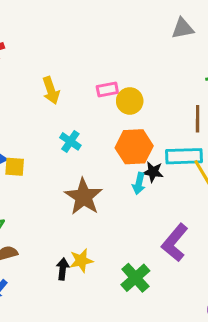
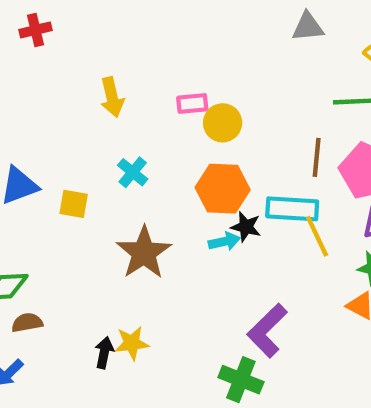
yellow square: (15, 167) -> (74, 204), moved
cyan arrow: (139, 184) -> (224, 241), turned -120
green cross: (135, 278) -> (241, 380), moved, turned -32

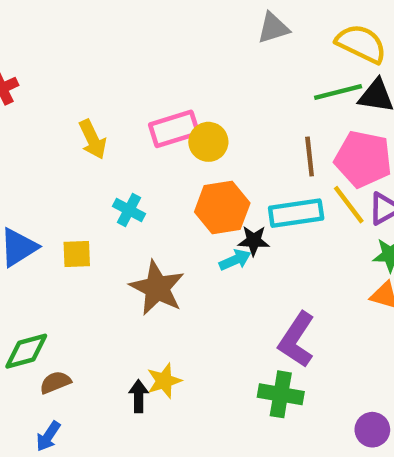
pink rectangle: (192, 103) -> (174, 129), size x1.5
yellow line: (317, 236) -> (349, 205), moved

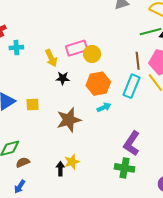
yellow arrow: (93, 139) -> (51, 58), moved
cyan cross: (129, 210) -> (16, 48), moved, turned -32
cyan rectangle: (296, 213) -> (132, 86), turned -60
black star: (254, 241) -> (63, 78), moved
brown star: (157, 288) -> (69, 120), turned 30

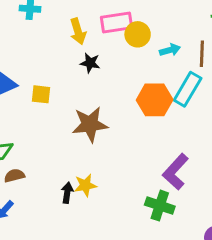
orange hexagon: (98, 84) -> (155, 100), moved
cyan arrow: (104, 107) -> (170, 50), moved

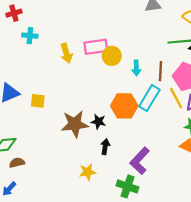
cyan arrow: (170, 50) -> (136, 68), turned 104
black star: (90, 63) -> (98, 122), moved
yellow star: (85, 185) -> (88, 172), moved
black arrow: (67, 193) -> (105, 147), moved

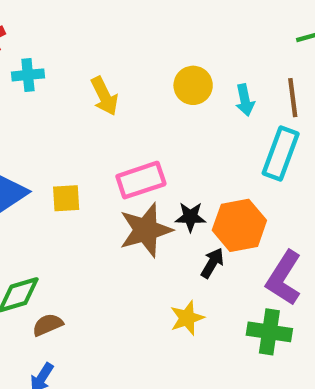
pink rectangle: (96, 47) -> (141, 180), moved
orange hexagon: (124, 106) -> (239, 225), moved
black arrow: (105, 147) -> (212, 263), turned 32

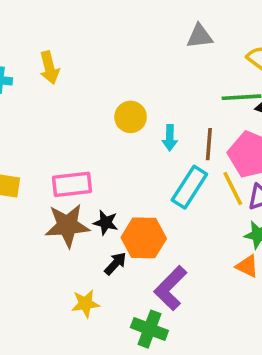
yellow arrow: (104, 96) -> (49, 68), moved

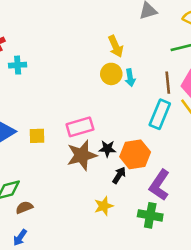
yellow arrow: (49, 68) -> (116, 46), moved
cyan arrow: (170, 138) -> (130, 78), moved

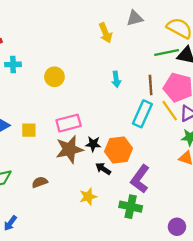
yellow arrow: (116, 46) -> (105, 33), moved
yellow circle: (111, 74) -> (54, 77), moved
black arrow: (119, 175) -> (103, 169), turned -91
brown semicircle: (24, 207) -> (40, 182), moved

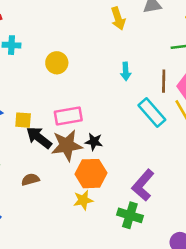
cyan rectangle: (142, 114) -> (152, 113), turned -70
orange hexagon: (119, 150) -> (91, 174), moved
black arrow: (103, 169) -> (39, 138), moved, size x1.5

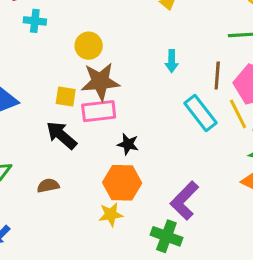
yellow square: (23, 120) -> (66, 96), moved
brown star: (67, 145) -> (100, 81), moved

